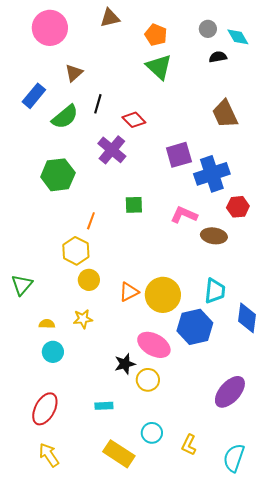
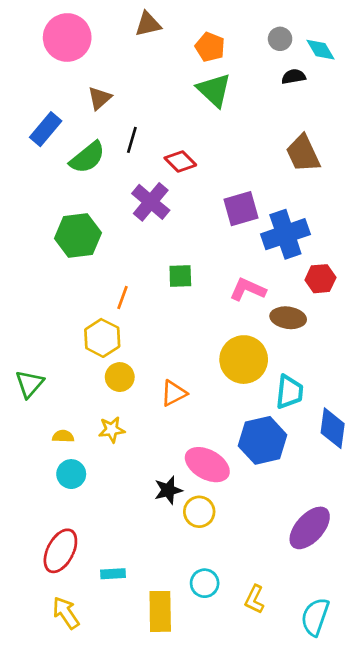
yellow circle: (163, 295) -> (244, 360), moved
cyan rectangle: (104, 406) -> (113, 574), moved
yellow rectangle: (119, 454) -> (160, 611), turned 56

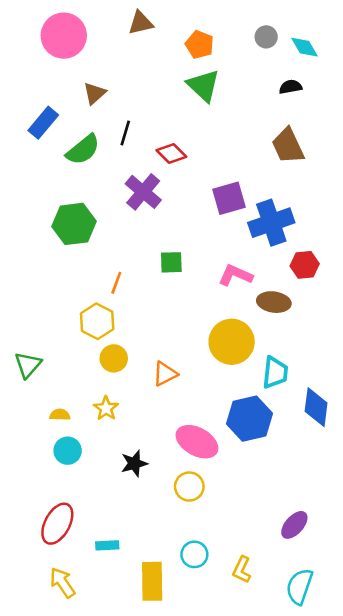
black semicircle: (294, 77) -> (290, 87), moved
yellow star: (112, 430) -> (106, 408), turned -30
black star: (168, 490) -> (134, 463), moved
purple ellipse: (310, 528) -> (294, 525), moved, size x0.7

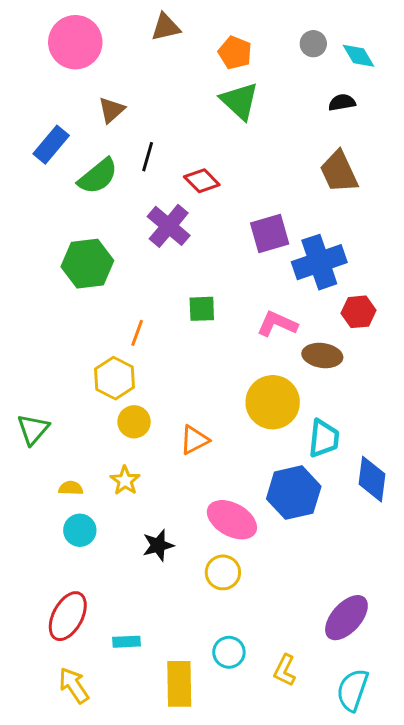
purple ellipse: (294, 525) -> (346, 618), size x1.4

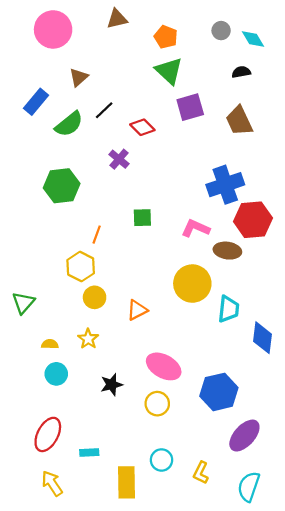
black line: (148, 157) -> (104, 110), turned 30
purple cross: (169, 226) -> (119, 159), size x0.7
purple square: (270, 233) -> (190, 107), moved
red hexagon: (358, 312) -> (253, 220), size x1.6
blue hexagon: (294, 493) -> (219, 392), moved

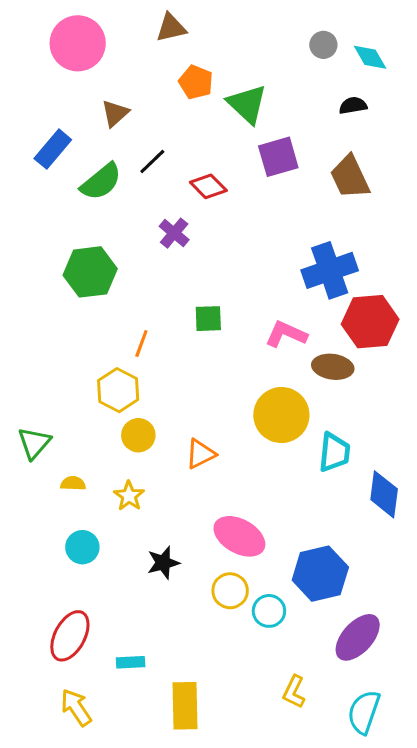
orange pentagon: (166, 37) -> (196, 82), moved
yellow semicircle: (50, 344) -> (73, 483), moved
cyan circle: (162, 460) -> (269, 611), moved

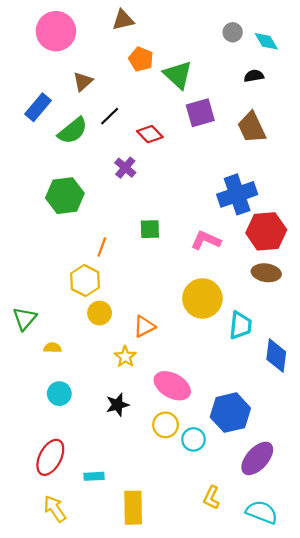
brown ellipse: (333, 367) -> (266, 273), moved
yellow star: (129, 496) -> (125, 357), moved
cyan semicircle: (364, 712) -> (262, 512), turned 92

